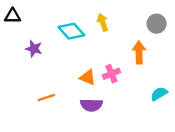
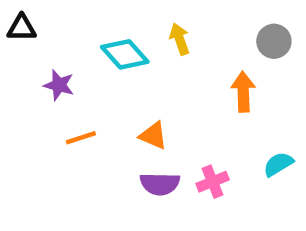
pink cross: (111, 74) -> (213, 182), moved
orange line: (46, 97) -> (81, 138), moved

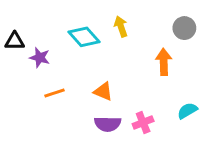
black triangle: (22, 28) -> (15, 41), moved

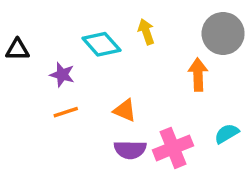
gray circle: (184, 28) -> (223, 33), size x1.5
purple star: (40, 58) -> (62, 75), moved
pink cross: (143, 123) -> (173, 148), size x1.5

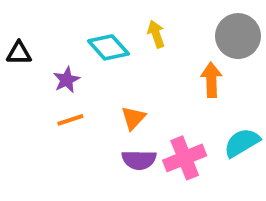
purple star: (62, 75) -> (67, 80), turned 30
orange triangle: (125, 110) -> (133, 118), turned 50
cyan semicircle: (227, 134) -> (242, 143), size x1.4

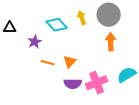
gray circle: (238, 36) -> (109, 15), moved
orange line: (70, 120) -> (48, 63), moved, turned 32

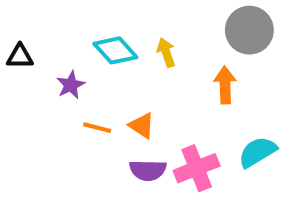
gray circle: (109, 15) -> (249, 30), moved
yellow arrow: (82, 18) -> (166, 52), moved
orange triangle: (70, 62) -> (142, 126), turned -40

